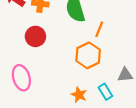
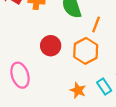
red circle: (35, 36) -> (51, 46), moved

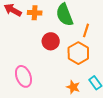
red circle: (51, 46) -> (51, 41), moved

